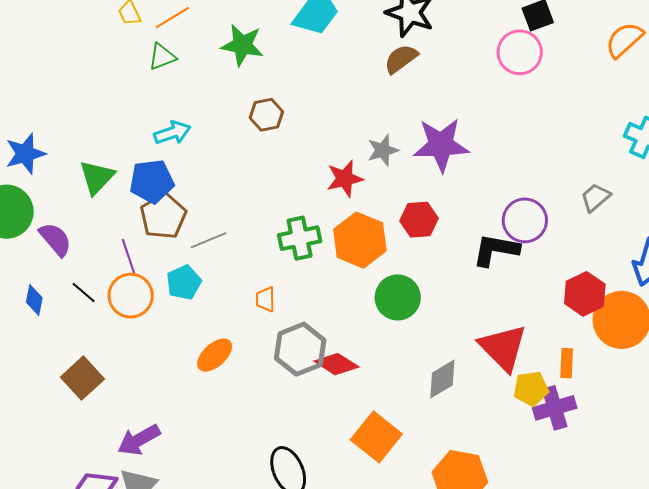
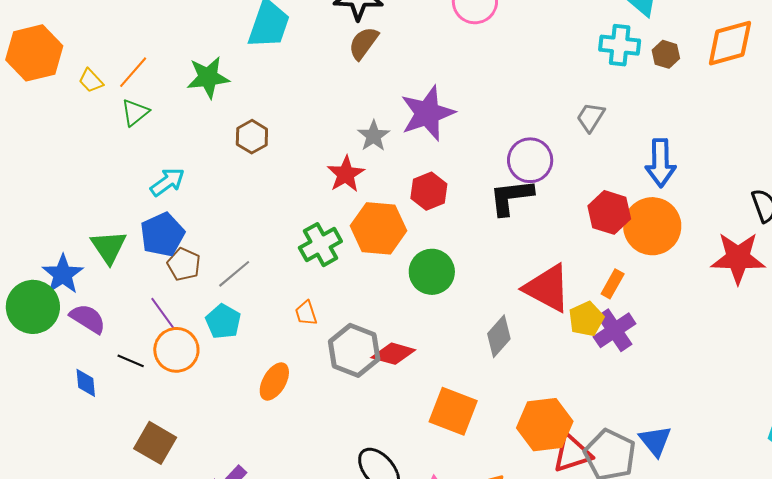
blue star: (25, 154) -> (63, 274), moved
brown pentagon: (163, 216) -> (184, 264), size x0.7
orange rectangle: (567, 363) -> (613, 284), turned 44

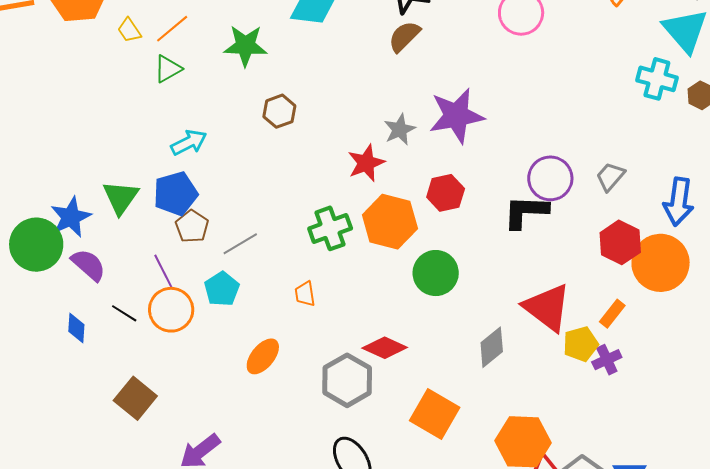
gray trapezoid: (591, 117) -> (610, 177), moved
purple cross: (615, 330) -> (607, 360), size x0.7
gray hexagon: (354, 350) -> (347, 380), moved

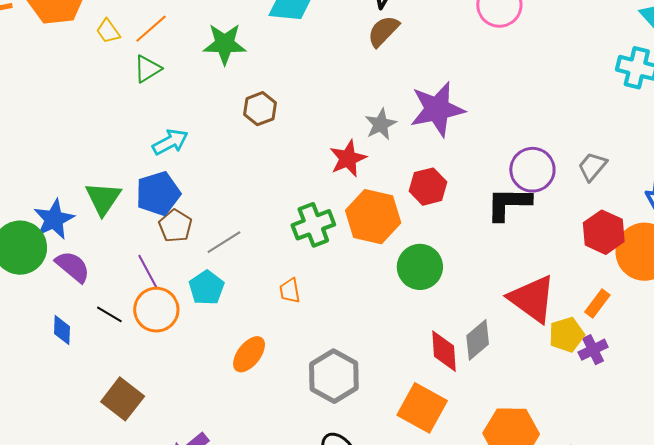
red diamond: (385, 348) -> (444, 351), moved, turned 63

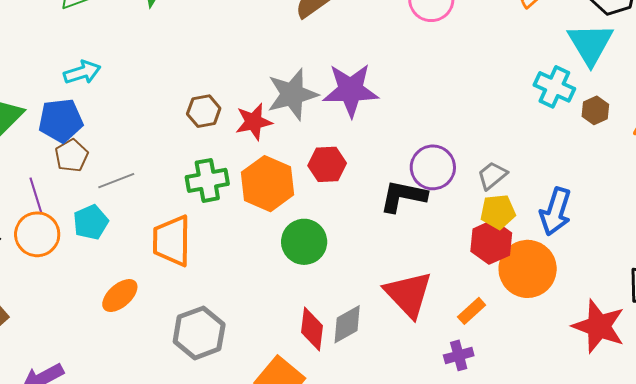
brown hexagon: (260, 109) -> (204, 111), moved
gray star: (381, 124) -> (292, 94), size x1.6
orange trapezoid: (290, 291) -> (172, 241), size x2.0
yellow pentagon: (567, 335) -> (498, 212), moved

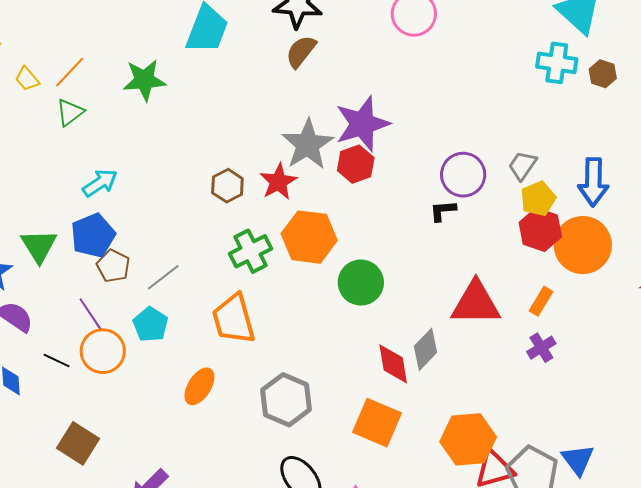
red hexagon: (327, 164) -> (356, 164), moved
black L-shape: (403, 196) -> (443, 211), size x0.6
red triangle: (408, 294) -> (476, 303), turned -30

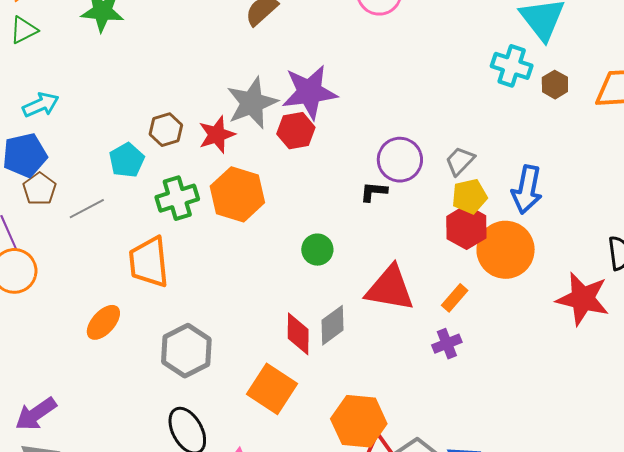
green circle: (361, 283) -> (317, 250), moved, size x0.7
cyan pentagon: (151, 324) -> (127, 160), moved

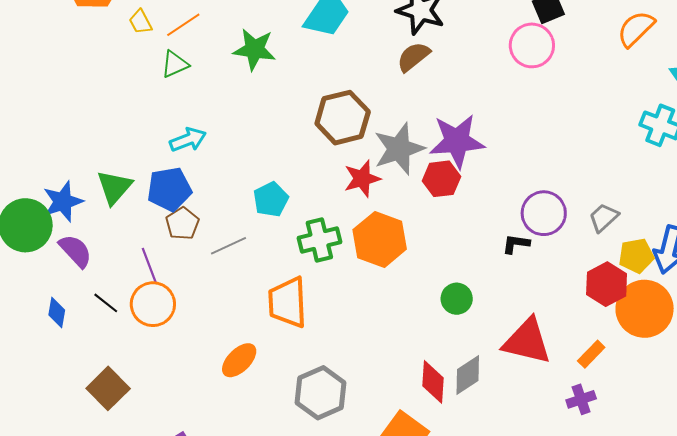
brown hexagon: (166, 130) -> (343, 118), moved, size x1.6
yellow pentagon: (470, 196) -> (636, 256), moved

